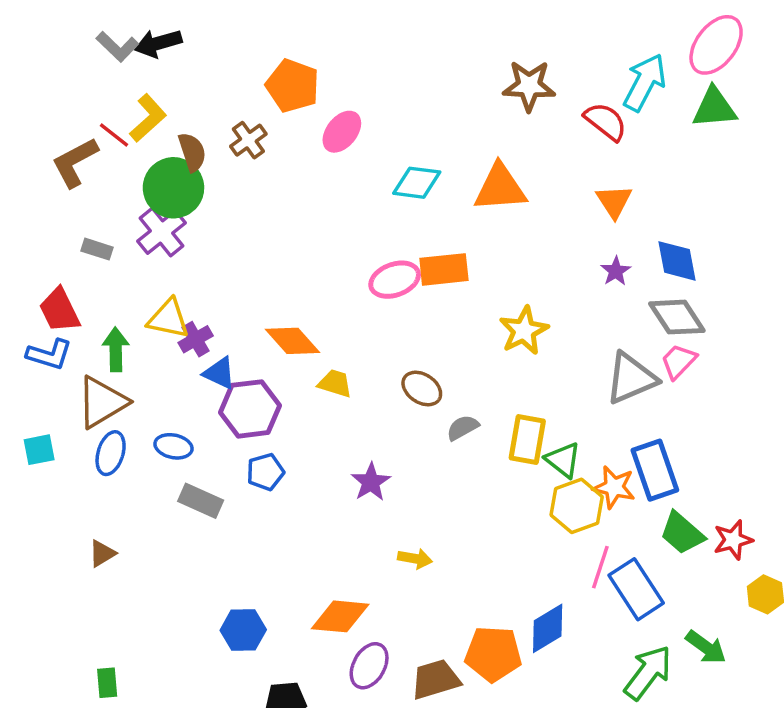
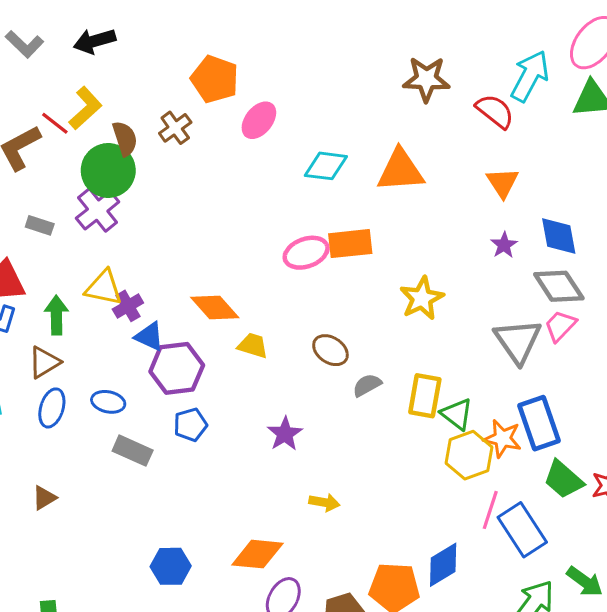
gray L-shape: (117, 47) -> (24, 44), moved
gray triangle: (631, 378) -> (518, 341), turned -42
brown triangle: (102, 402) -> (44, 362), size x0.7

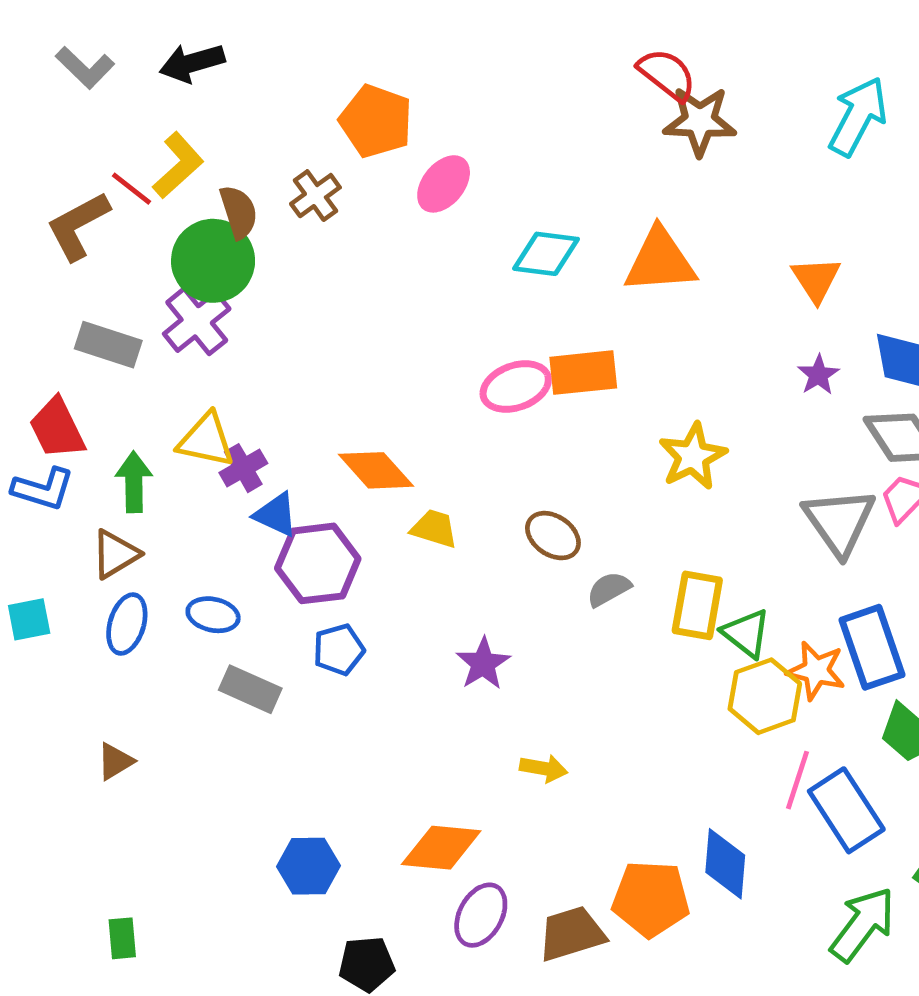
red semicircle: (495, 111) -> (667, 75), moved
gray rectangle: (40, 225) -> (108, 345), size x1.5
blue diamond: (443, 565) -> (725, 864), turned -54

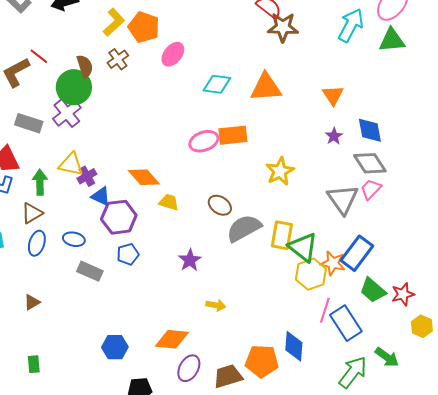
yellow L-shape: (178, 165) -> (114, 22), moved
gray semicircle: (609, 589) -> (244, 228), size x1.8
green triangle: (746, 633) -> (303, 247), size x1.4
blue rectangle: (872, 647) -> (357, 253), turned 56
green rectangle: (122, 938) -> (34, 364), moved

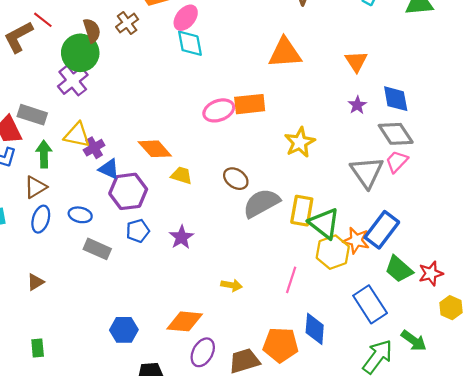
cyan diamond: (217, 84) -> (190, 43), moved, turned 72
gray rectangle: (29, 123) -> (32, 115), moved
purple star: (190, 260) -> (181, 237), moved
pink line: (325, 310) -> (291, 280), moved

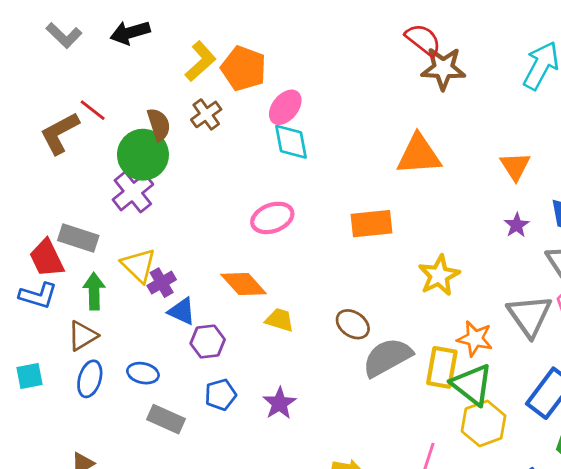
pink ellipse: (219, 110) -> (272, 218), moved
yellow triangle: (77, 135) -> (139, 265), turned 32
purple hexagon: (128, 191) -> (208, 342), size x0.7
orange star: (356, 240) -> (475, 339), moved

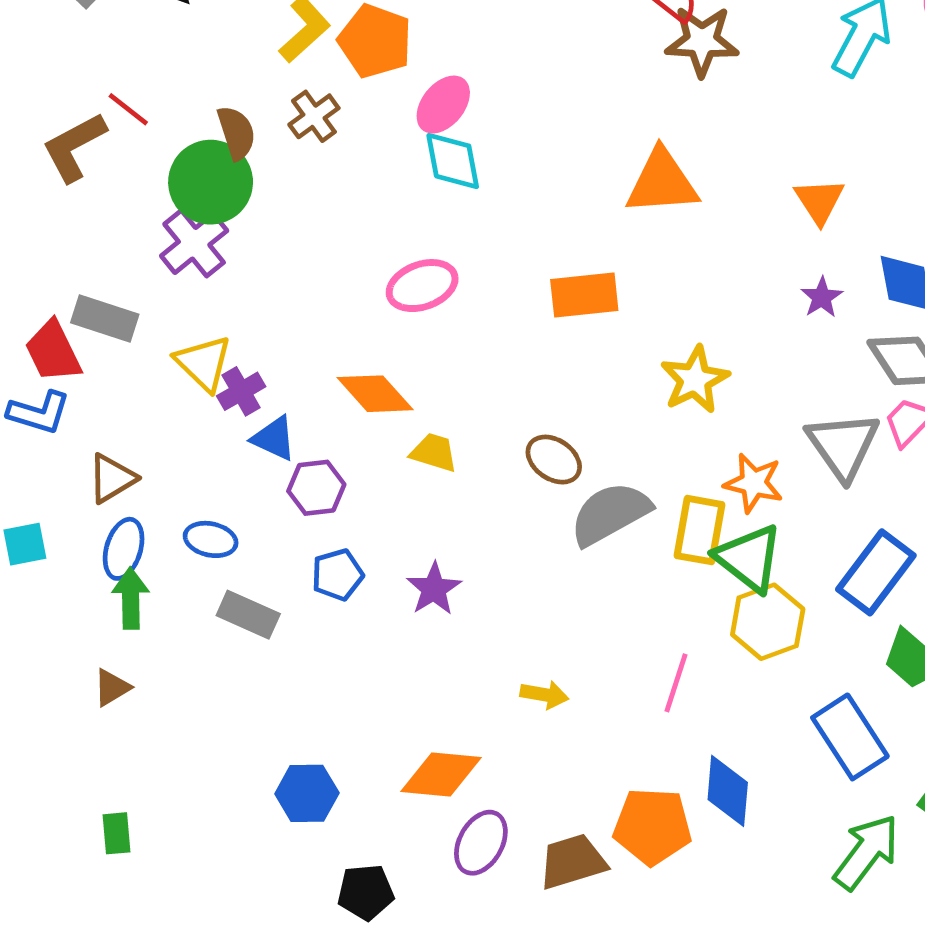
green arrow: (94, 291) -> (131, 598), moved

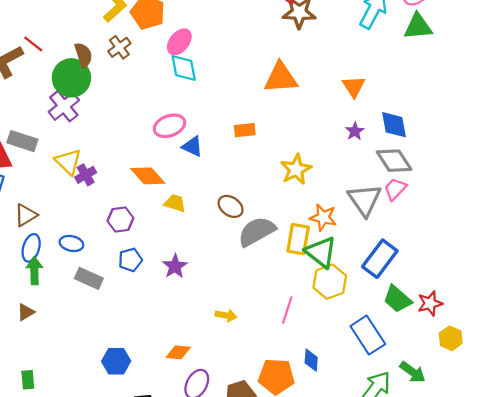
orange rectangle: (584, 295) -> (245, 130), size x0.7
blue triangle: (274, 438) -> (192, 146), moved
orange diamond: (441, 775) -> (178, 352), size x0.7
blue diamond: (728, 791) -> (311, 360), size x0.7

